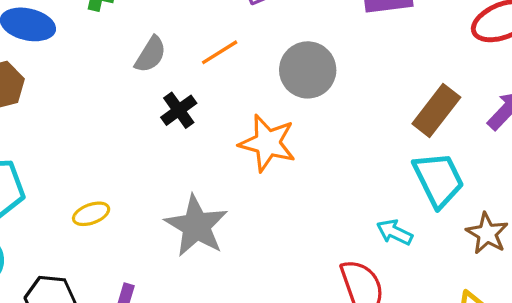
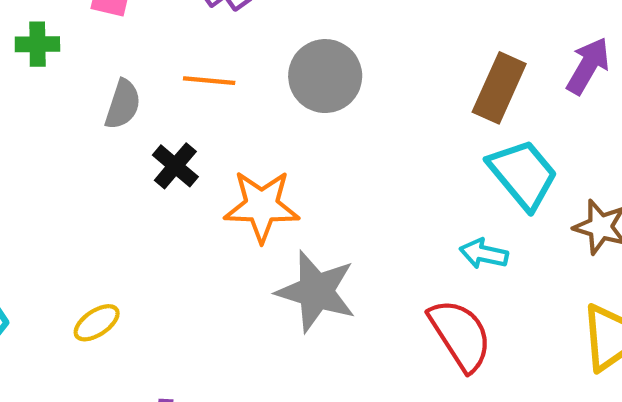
orange line: (220, 52) -> (209, 81), turned 51
orange star: (268, 143) -> (262, 206), moved
gray star: (196, 226) -> (316, 291), moved

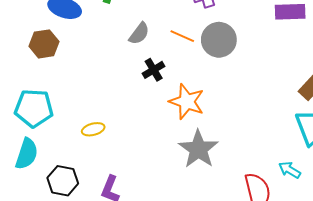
gray circle: (325, 76) -> (219, 40), moved
cyan arrow: (484, 254) -> (290, 170), moved

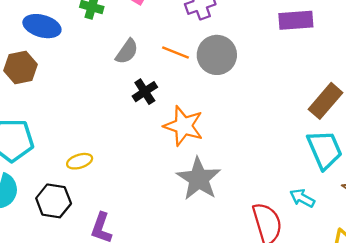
black hexagon: (63, 181) -> (54, 201), moved

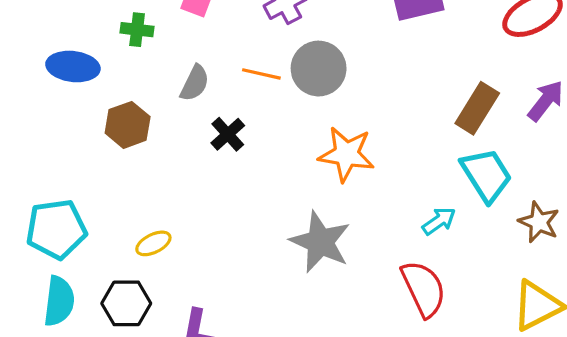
brown hexagon: (20, 68) -> (128, 125), moved
orange star: (184, 126) -> (346, 154), moved
cyan arrow: (302, 198) -> (439, 221), moved, turned 125

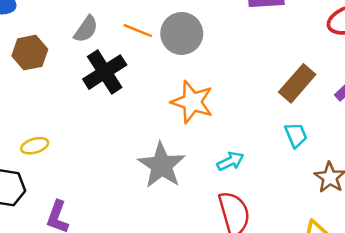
black cross: (228, 134) -> (105, 72), size x1.6
cyan trapezoid: (486, 175) -> (296, 135), size x0.6
cyan arrow: (439, 221) -> (230, 161), moved

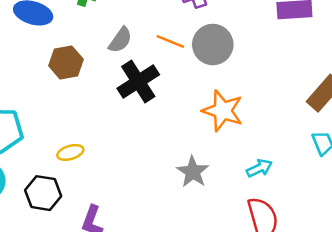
gray star: (162, 165) -> (193, 172), size x0.7

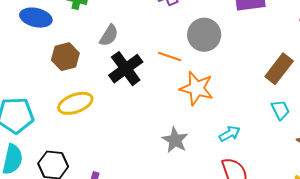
orange line: (170, 42) -> (170, 56), moved
gray circle: (213, 45) -> (204, 35), moved
yellow ellipse: (70, 152) -> (75, 103), moved, size x1.6

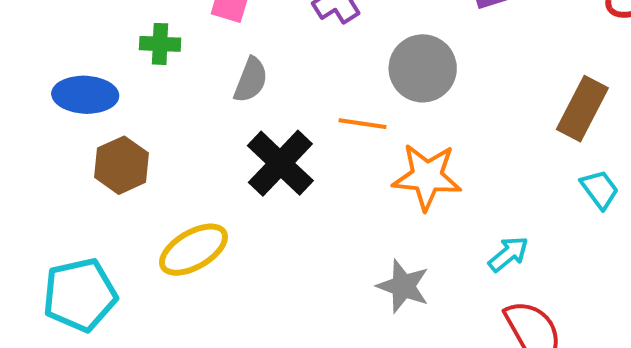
gray semicircle: (109, 35) -> (251, 80), moved
brown hexagon: (65, 57) -> (121, 165), moved

